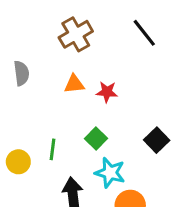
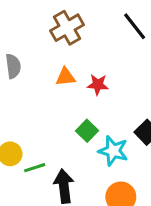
green line: (53, 149) -> (35, 168), moved, turned 65
cyan star: (110, 173) -> (113, 151), moved

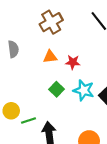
green square: (87, 131) -> (57, 89), moved
cyan star: (113, 151) -> (84, 90), moved

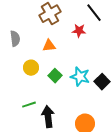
red star: (73, 62) -> (79, 31), moved
yellow circle: (11, 111) -> (31, 68), moved

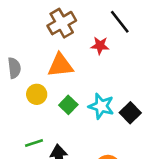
gray semicircle: (15, 39) -> (14, 68), moved
orange triangle: (49, 46) -> (60, 65), size x1.5

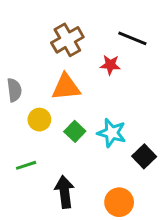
black line: (120, 22) -> (132, 38), turned -30
black square: (130, 113) -> (144, 156), moved
green line: (34, 143) -> (26, 165), moved

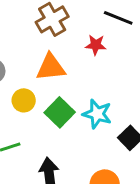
green square: (75, 131) -> (60, 112), size x1.4

